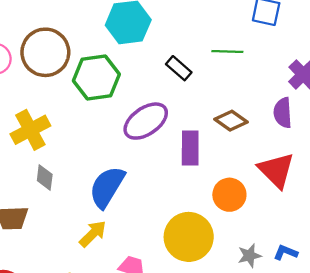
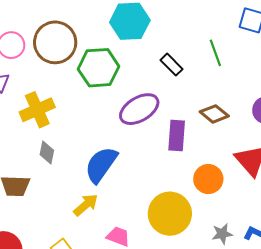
green line: (227, 51) -> (215, 53), turned 64

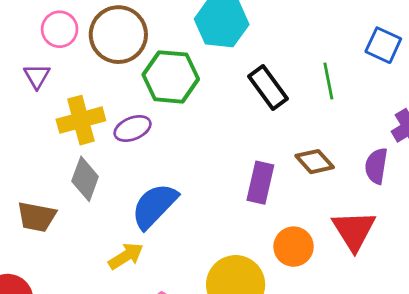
black rectangle: (172, 65) -> (268, 88), size x1.4
purple ellipse: (139, 109) -> (133, 128), moved, size x0.7
gray diamond: (47, 153) -> (85, 179), size x1.4

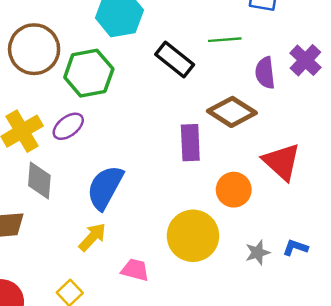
green line: (328, 81) -> (225, 40), turned -68
brown diamond: (315, 162) -> (232, 112), size x1.4
purple semicircle: (376, 166) -> (265, 73), moved

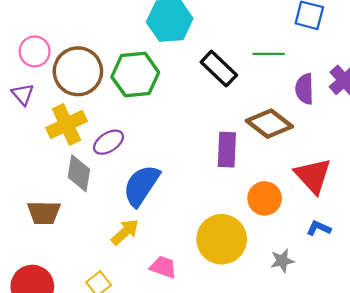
brown circle: (34, 49) -> (78, 71), moved
purple ellipse: (68, 126) -> (109, 142), moved
blue L-shape: (295, 248) -> (319, 228), moved

